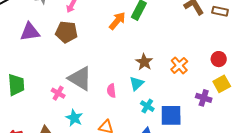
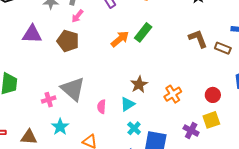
pink cross: (58, 93) -> (49, 100), turned 32

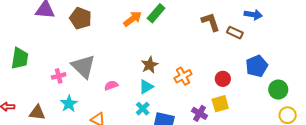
cyan triangle: (128, 104) -> (146, 87), moved
pink semicircle: (102, 107) -> (111, 85), turned 64

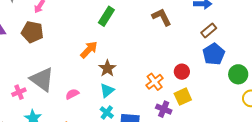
orange arrow: (133, 19) -> (89, 50), moved
brown rectangle: (235, 33) -> (209, 30), moved, turned -56
orange cross: (183, 76) -> (155, 82), moved

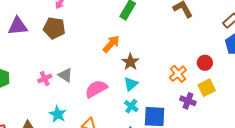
gray triangle: (42, 79) -> (65, 75), size x0.6
pink cross: (19, 92) -> (45, 78), moved
pink semicircle: (72, 94) -> (96, 89), size x1.6

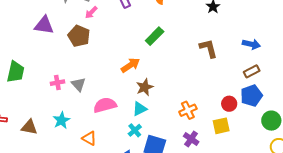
red circle: (205, 63) -> (229, 104), moved
yellow square: (207, 88) -> (221, 126), moved

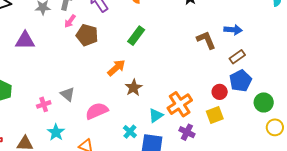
brown pentagon: (79, 36) -> (87, 35), moved
brown L-shape: (208, 48) -> (206, 40), moved
pink cross: (57, 83) -> (44, 104), moved
cyan triangle: (140, 109) -> (156, 115), moved
orange cross: (188, 110) -> (180, 104), size x1.4

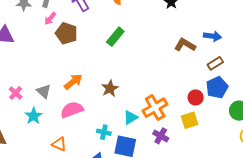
brown L-shape: (206, 40) -> (185, 45), turned -40
orange arrow: (116, 68) -> (73, 82), moved
pink cross: (44, 104) -> (16, 93), moved, turned -32
cyan star: (56, 132) -> (34, 116), moved
cyan cross: (130, 132) -> (104, 132), turned -32

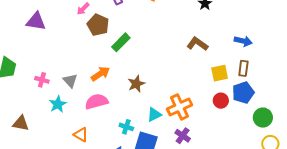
green rectangle: (115, 37) -> (121, 42), moved
brown L-shape: (185, 45) -> (197, 44), moved
brown rectangle: (215, 63) -> (243, 68), turned -56
pink cross: (16, 93) -> (42, 80), turned -32
yellow square: (189, 120) -> (220, 73), moved

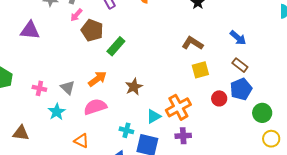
blue arrow: (243, 41) -> (238, 38), turned 30
brown rectangle: (243, 68) -> (240, 65), turned -56
yellow square: (220, 73) -> (200, 70), moved
purple cross: (183, 136) -> (183, 136), turned -35

